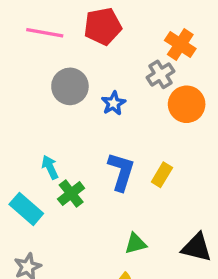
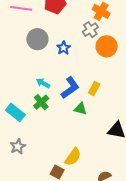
cyan arrow: (50, 167) -> (43, 83), moved, turned -32
blue L-shape: (121, 172) -> (70, 88), turned 40
green triangle: (136, 244) -> (80, 109), moved, turned 32

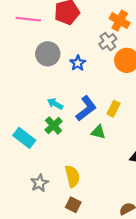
gray star: (18, 146) -> (39, 183), moved
yellow semicircle: (73, 157) -> (72, 176), moved, turned -48

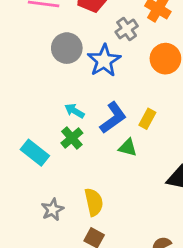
gray cross: (108, 42) -> (127, 29), moved
blue star: (78, 63) -> (104, 61), size x1.6

